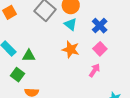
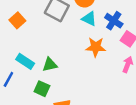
blue cross: (100, 26) -> (114, 21), moved

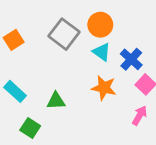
green triangle: (50, 65) -> (56, 101), moved

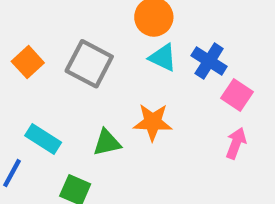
gray square: (64, 34) -> (89, 64), moved
orange star: (104, 88) -> (153, 122), moved

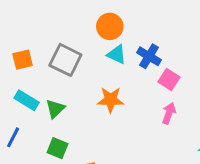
orange square: (28, 62) -> (23, 60), turned 30
cyan rectangle: (43, 139) -> (27, 100), moved
green triangle: (107, 143) -> (55, 109), moved, turned -30

